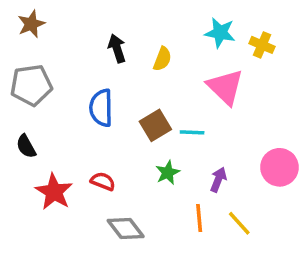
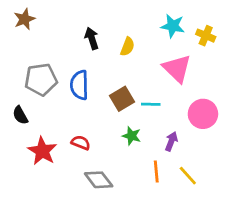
gray pentagon: (31, 85) -> (41, 80), moved
pink circle: (279, 167) -> (203, 114), moved
green star: (168, 173) -> (132, 136), turned -30

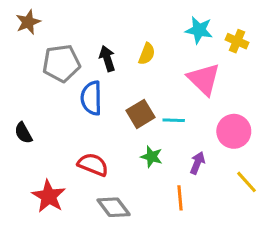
black arrow: (92, 38) -> (107, 59), moved
gray pentagon: (41, 80) -> (61, 63), moved
red semicircle: (81, 143) -> (93, 165), size x1.4
red star: (42, 151) -> (49, 196), moved
yellow line: (188, 176) -> (246, 182), moved

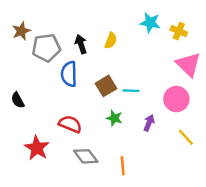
brown star: (28, 22) -> (21, 31), moved
pink triangle: (204, 79) -> (188, 64), moved
orange line: (180, 198) -> (123, 166), moved

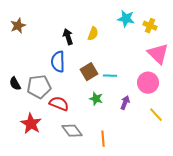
gray pentagon: (46, 48) -> (39, 87), moved

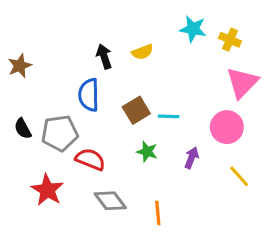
brown star: (18, 26) -> (20, 66), moved
yellow semicircle: (93, 34) -> (142, 52), turned 48
pink triangle: (158, 54) -> (242, 83), turned 30

